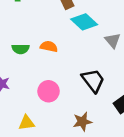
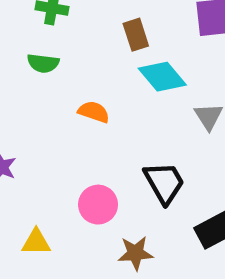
green semicircle: (21, 49) -> (43, 63), moved
pink circle: (49, 91) -> (98, 205), moved

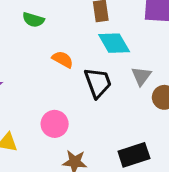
black trapezoid: (164, 183) -> (98, 83), moved

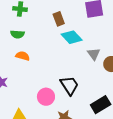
orange semicircle: (63, 59) -> (23, 56), moved
black trapezoid: (98, 83) -> (69, 85), moved

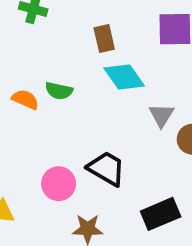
green semicircle: (17, 34) -> (59, 91), moved
black trapezoid: (69, 85) -> (106, 169), turned -35

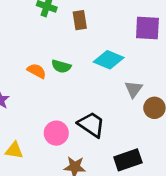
brown rectangle: (104, 39) -> (80, 20), moved
cyan diamond: (124, 77) -> (109, 60), turned -36

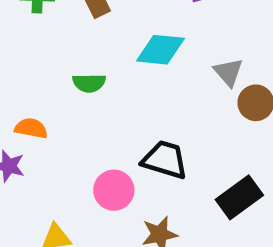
orange semicircle: (37, 71) -> (31, 128), moved
gray triangle: (134, 89) -> (228, 72), moved

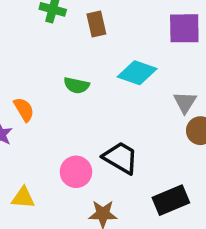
orange semicircle: (31, 128) -> (24, 109), turned 35

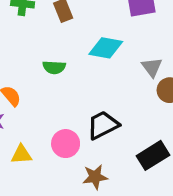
black trapezoid: (120, 158) -> (103, 125), turned -48
yellow triangle: (23, 198) -> (21, 155), moved

